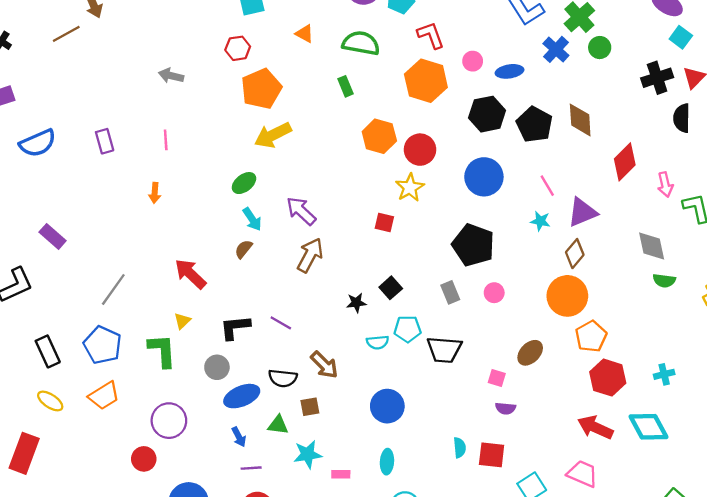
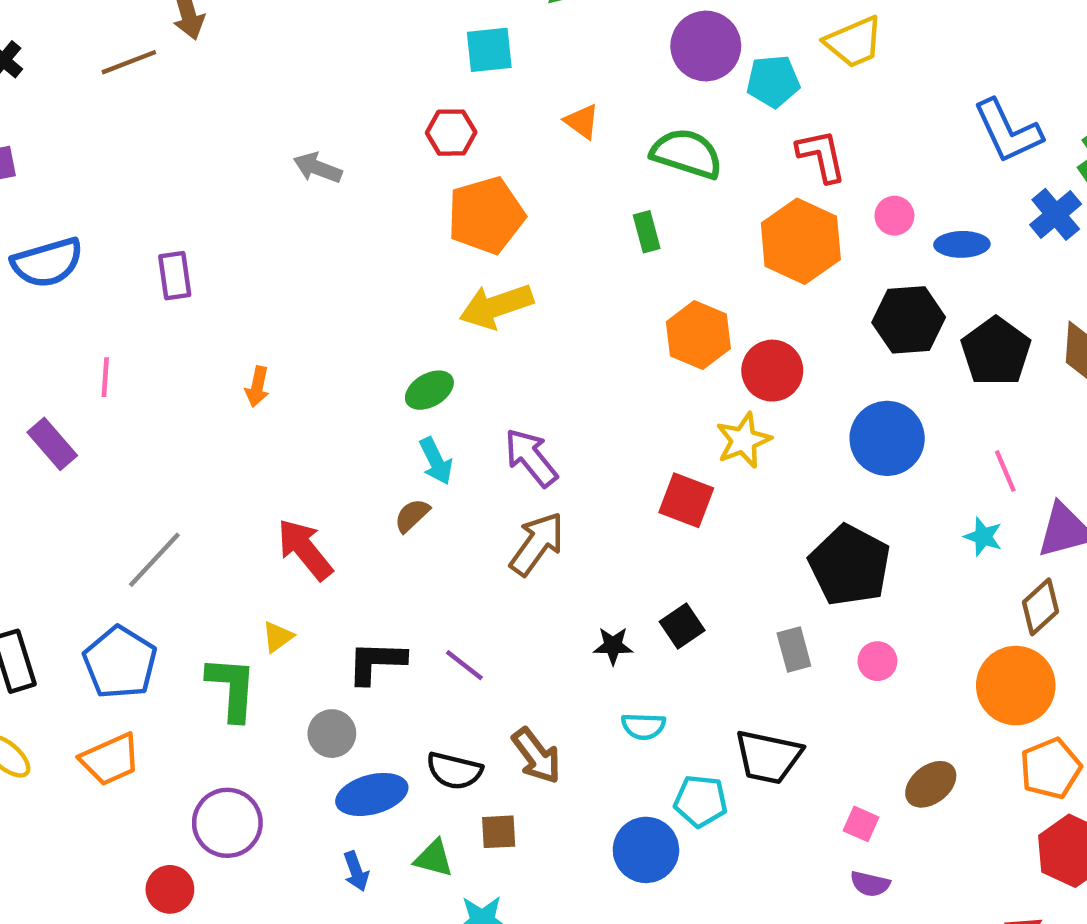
pink line: (166, 140) -> (105, 377), moved
red square: (384, 222) -> (686, 500), size x1.4
cyan pentagon: (408, 329) -> (701, 801), moved

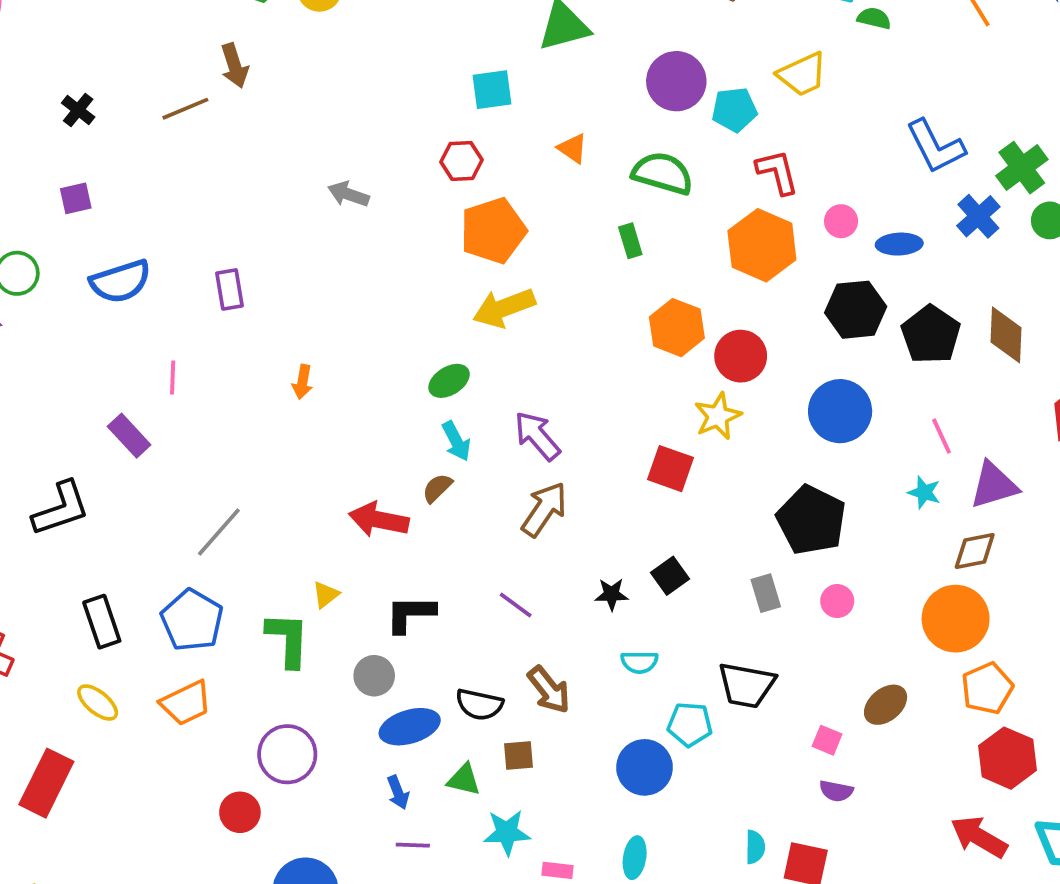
red arrow: (305, 549) -> (379, 520), moved, turned -38
brown diamond: (1040, 607) -> (975, 551), turned 33
purple line: (464, 665) -> (516, 605), moved

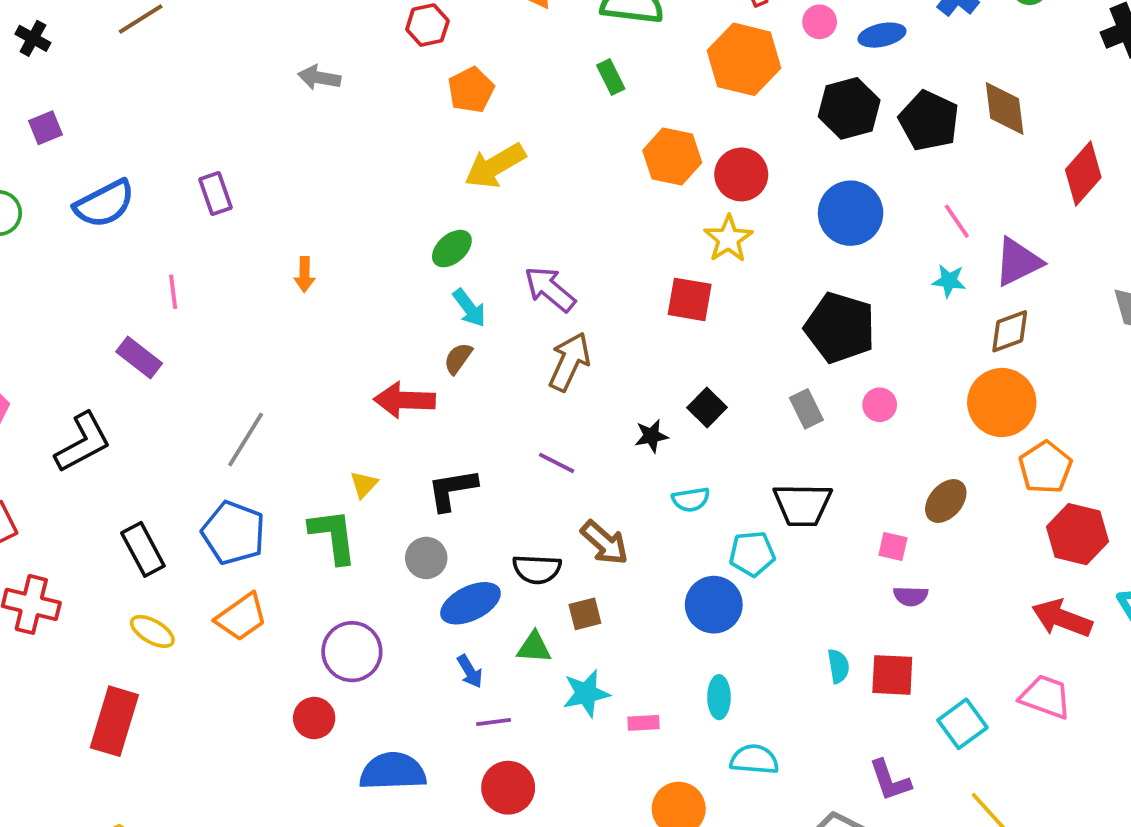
orange pentagon: (493, 231) -> (471, 90), size x0.7

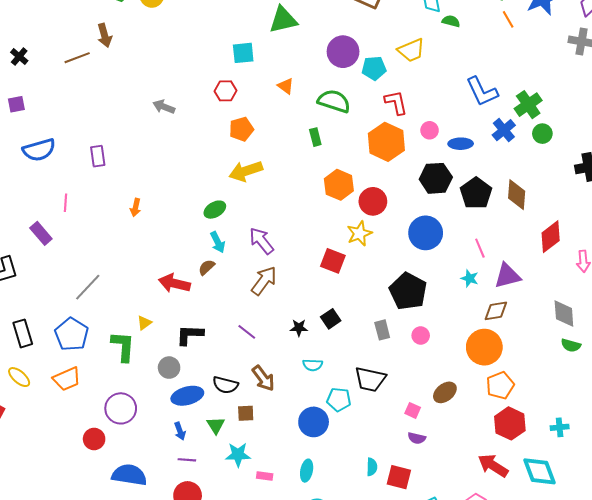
green triangle: (534, 647) -> (216, 425), turned 42

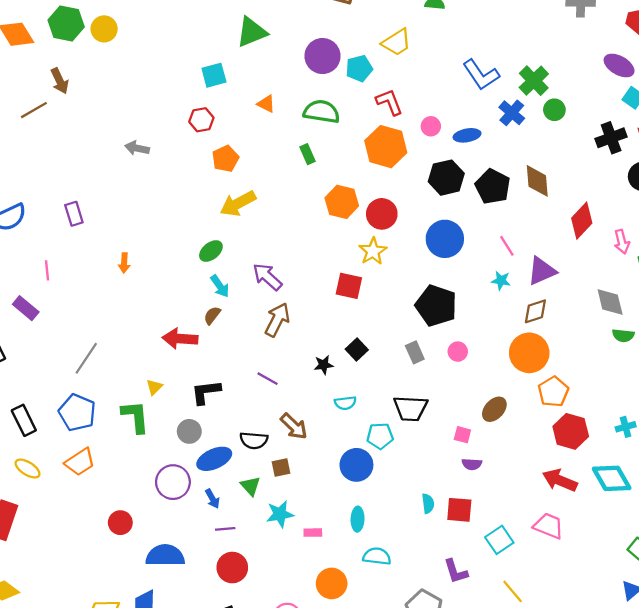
purple circle: (121, 408) -> (173, 482), moved

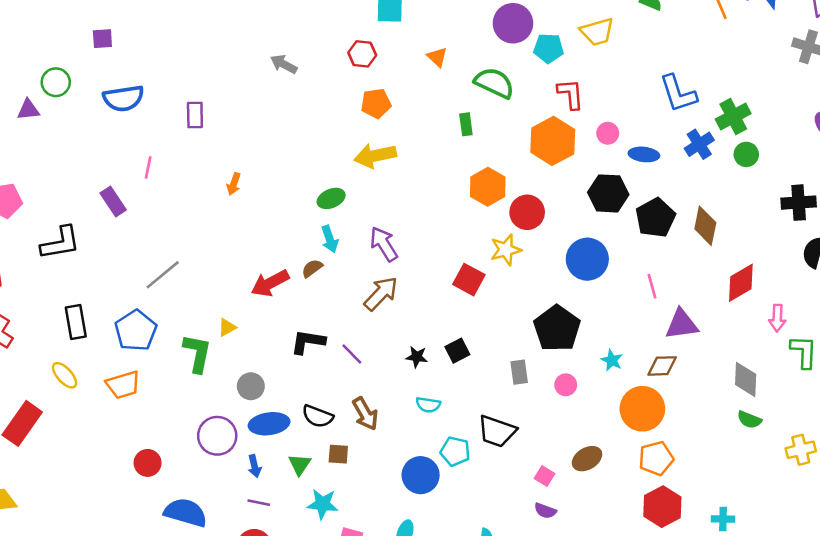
cyan star: (501, 281) -> (612, 360), moved
red arrow: (180, 339) -> (270, 283), turned -48
black L-shape: (206, 392) -> (308, 342), moved

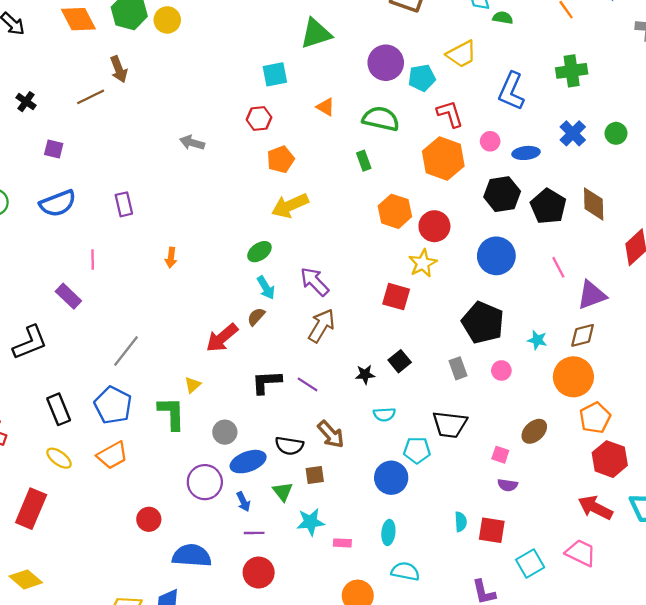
purple square: (102, 39) -> (54, 149), moved, turned 30
blue L-shape: (678, 93) -> (511, 91), moved, turned 54
green cross: (733, 116) -> (572, 71), moved, turned 32

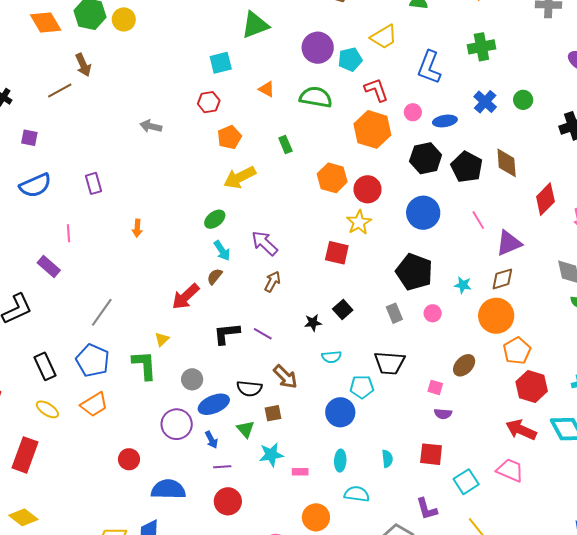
green rectangle: (364, 161) -> (285, 145), moved
brown arrow: (321, 326) -> (272, 282), size x0.7
cyan semicircle: (461, 522) -> (387, 459), moved

